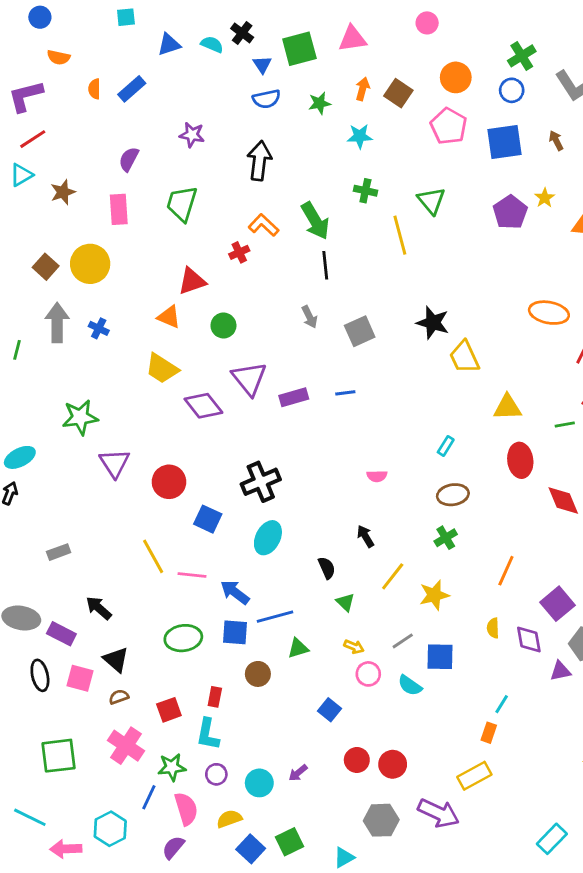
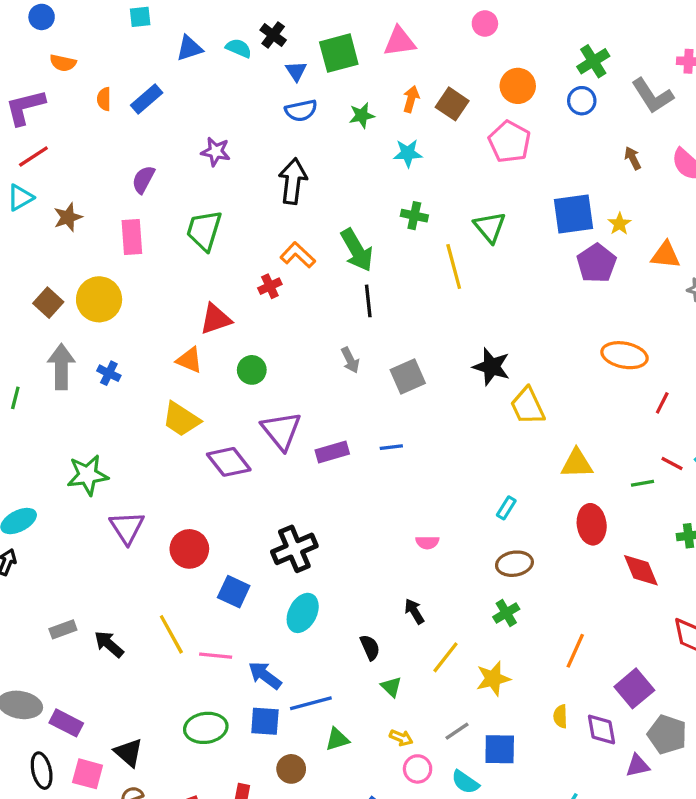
blue square: (505, 142) -> (574, 214), moved
purple pentagon: (510, 212) -> (597, 263), moved
black arrow: (99, 608) -> (109, 644), moved

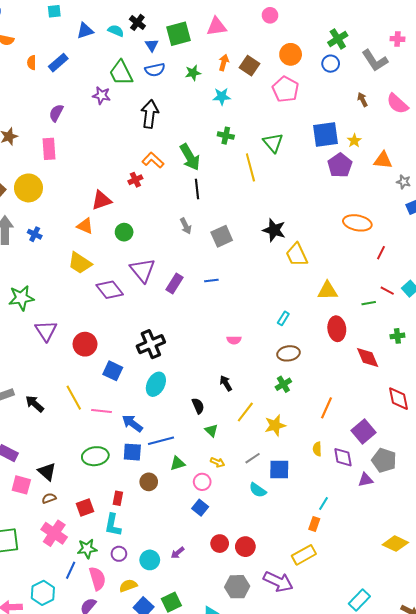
green trapezoid: (204, 230) -> (121, 73), moved, turned -44
purple rectangle: (332, 452) -> (174, 284), turned -42
pink circle: (418, 769) -> (202, 482), moved

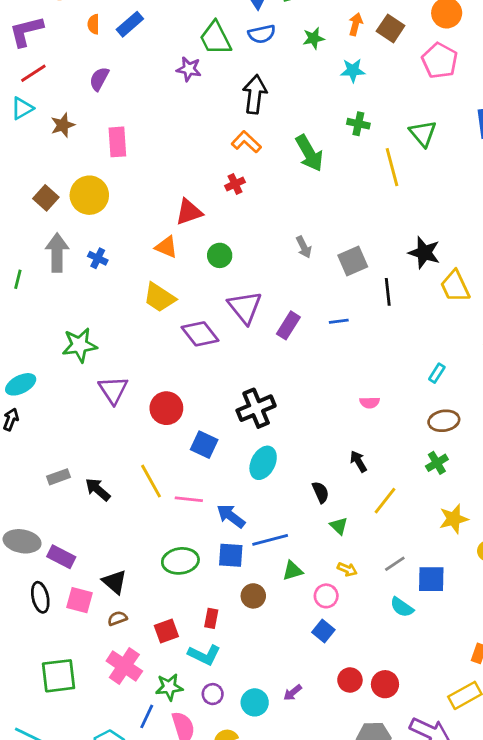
purple semicircle: (56, 113) -> (99, 79), moved
orange L-shape: (153, 160) -> (246, 142), moved
black line: (197, 189) -> (388, 292), moved
yellow star: (275, 425) -> (454, 519), moved
cyan L-shape: (113, 525) -> (204, 655), turned -75

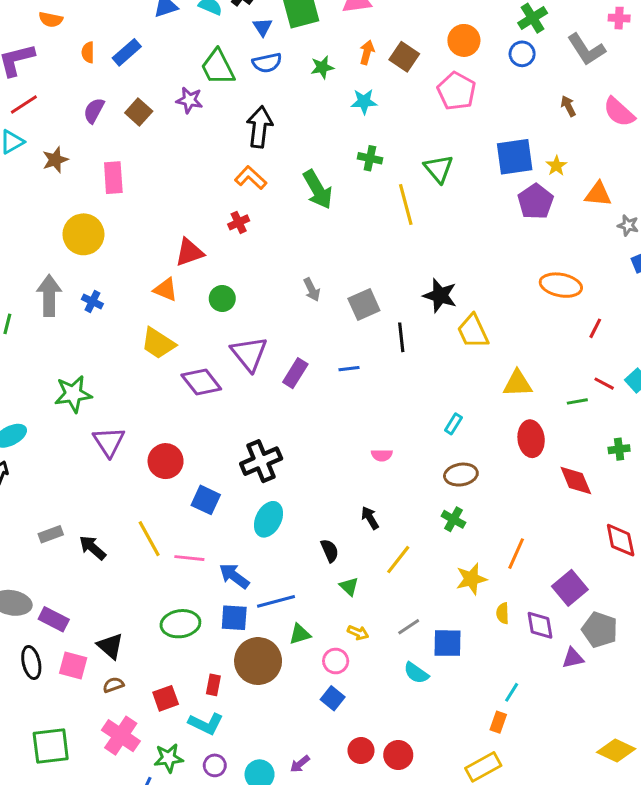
brown square: (46, 198) -> (139, 112), moved
green cross: (437, 463) -> (453, 519), turned -30
brown circle: (253, 596) -> (258, 661), size x1.8

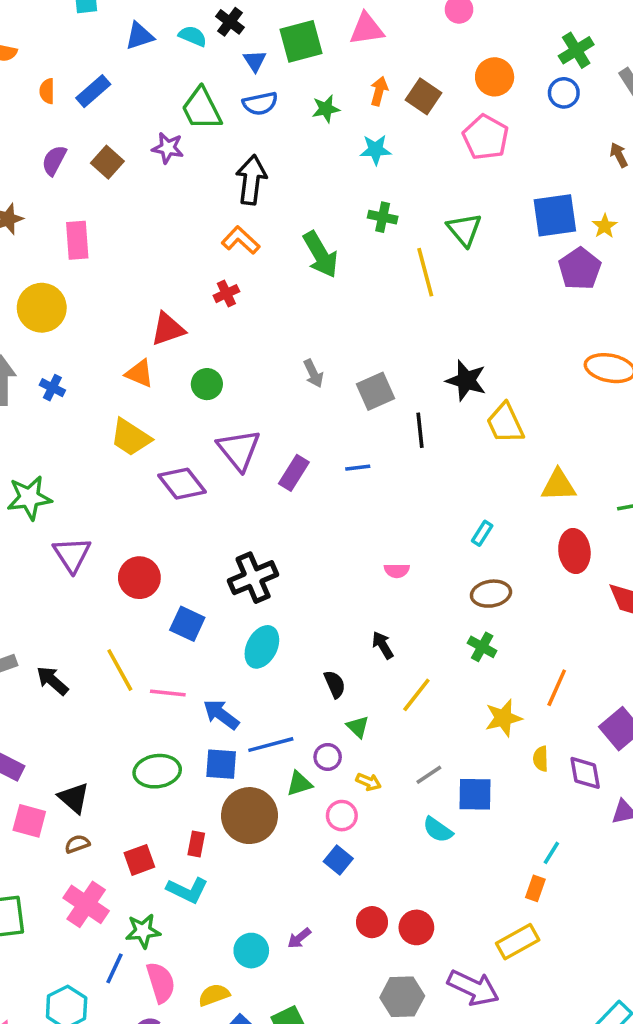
purple circle: (215, 765) -> (328, 757), moved

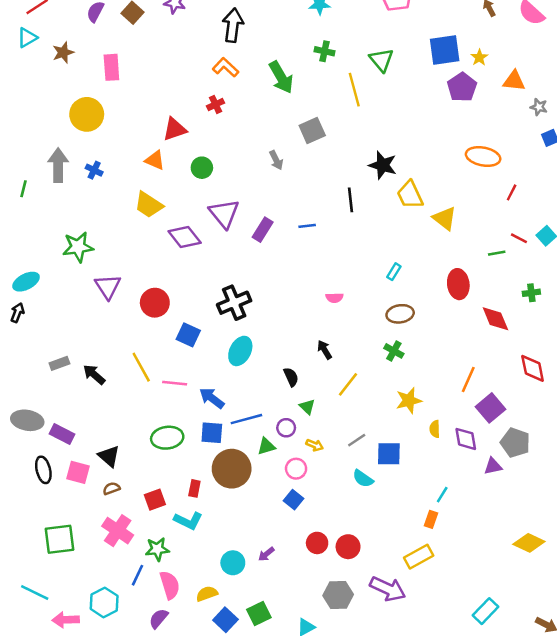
gray square: (376, 391) -> (312, 131), moved
yellow triangle: (558, 485) -> (445, 218), moved, turned 40
orange line: (557, 688) -> (468, 379), moved

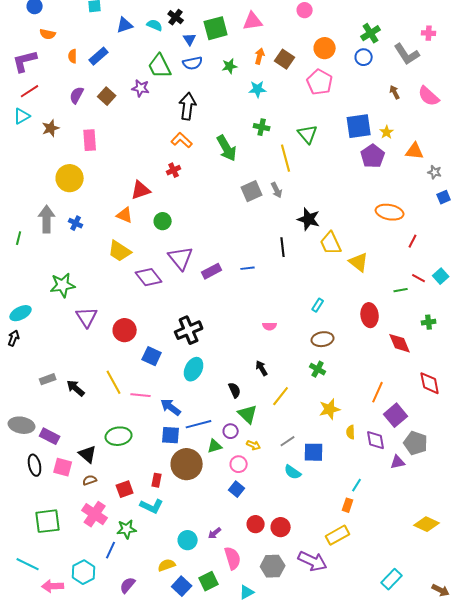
gray arrow: (276, 160) -> (277, 190), moved
purple rectangle: (263, 230) -> (212, 271), turned 30
green triangle: (307, 407) -> (248, 414), size x1.5
green ellipse: (167, 438) -> (119, 436), moved
pink semicircle: (170, 585) -> (233, 558), moved

